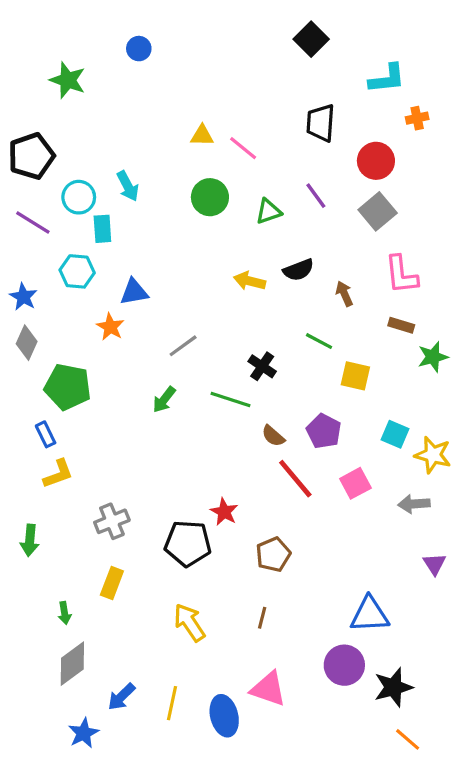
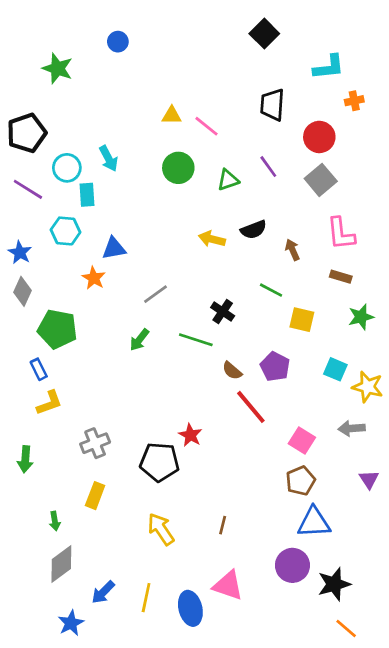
green star: (433, 357) -> (361, 317), moved
pink square: (355, 483) -> (302, 440), moved, turned -30
brown pentagon: (273, 554) -> (301, 481), moved

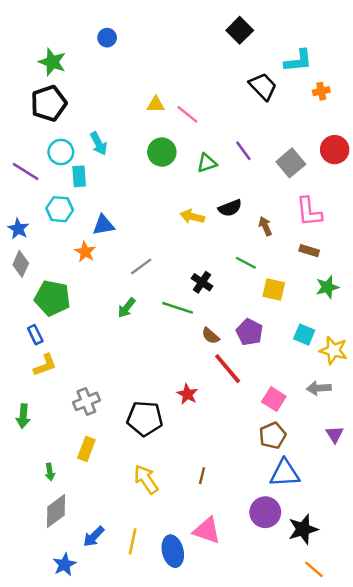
black trapezoid: (272, 105) -> (263, 86), moved, turned 132
black pentagon: (27, 133) -> (49, 103), moved
red circle: (319, 137) -> (335, 150), moved
red star: (190, 435) -> (187, 394), moved

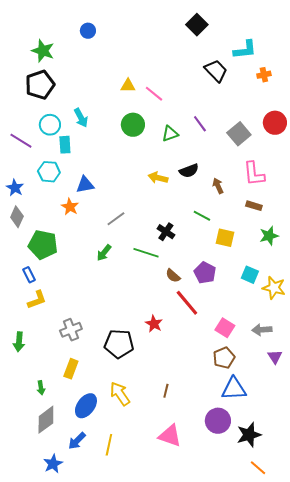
gray arrow: (319, 388) -> (262, 330), moved
blue ellipse: (173, 551) -> (86, 406), moved, turned 50

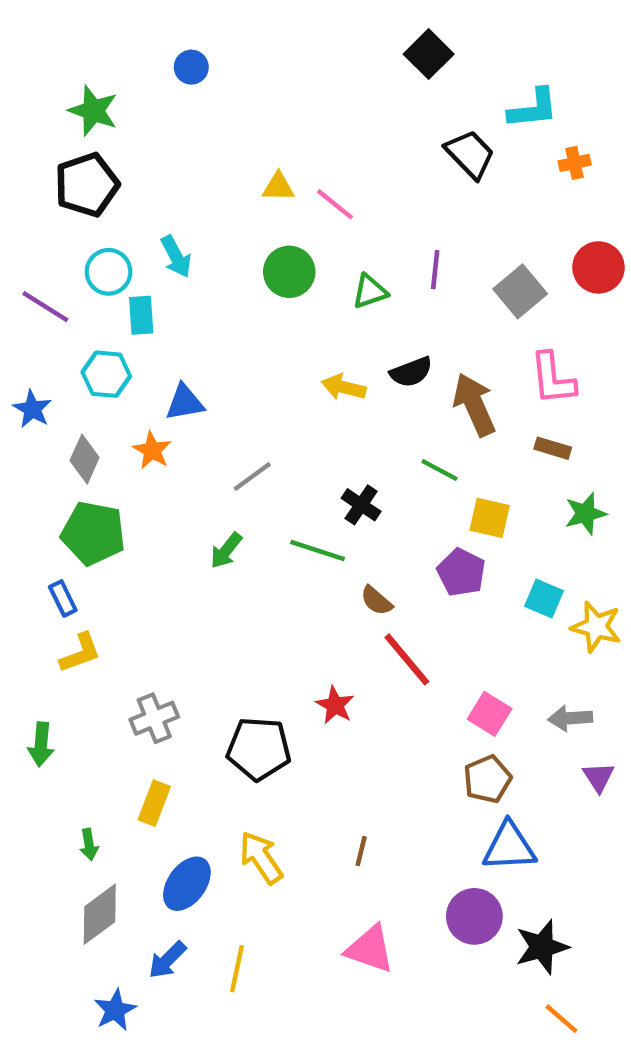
purple line: (200, 124) -> (435, 270), turned 42
brown arrow: (218, 186) -> (474, 405), size x1.8
gray diamond: (17, 217) -> (85, 459), moved
purple pentagon: (205, 273) -> (461, 572), moved

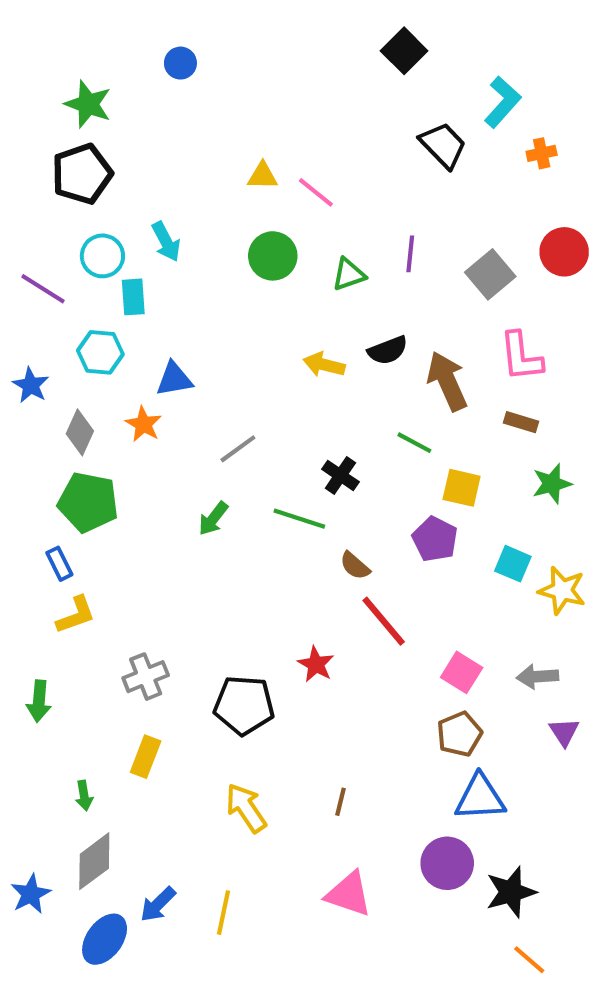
cyan L-shape: (533, 108) -> (503, 102), turned -42
blue ellipse: (187, 884) -> (105, 939), moved
blue star: (115, 1010) -> (31, 894), moved

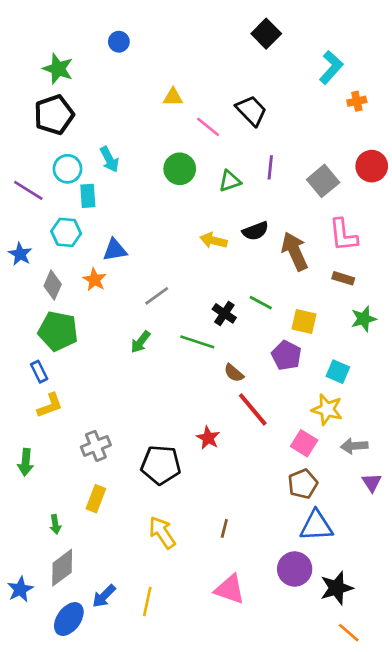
black trapezoid: (443, 145) -> (251, 111), moved
yellow triangle: (263, 176) -> (173, 97), moved
green line: (414, 443) -> (261, 303), moved
yellow star: (562, 590) -> (327, 409), moved

